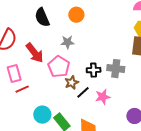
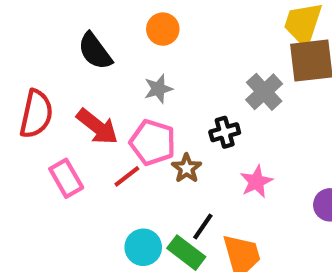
gray cross: (116, 69) -> (264, 92), moved, turned -36
red line: (22, 89) -> (127, 176), moved
black line: (83, 92) -> (203, 227), moved

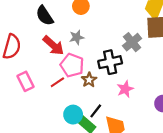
red arrow: (97, 127) -> (53, 45), moved
black cross: (225, 132) -> (110, 62), size x1.5
cyan circle: (143, 247) -> (73, 115), moved

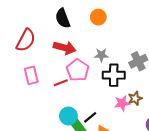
gray star: (77, 37) -> (101, 55), moved
red arrow: (53, 45) -> (65, 48), turned -40
brown star: (89, 80) -> (135, 98), moved

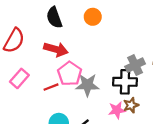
gray star: (101, 55) -> (87, 85), moved, size x1.5
pink rectangle: (31, 75) -> (19, 78), turned 54
black cross: (114, 75) -> (125, 82), moved

